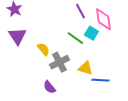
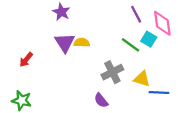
yellow semicircle: (43, 49) -> (82, 43), moved, turned -48

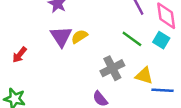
cyan square: (149, 39) -> (161, 40), moved
yellow semicircle: (82, 43) -> (79, 36), turned -35

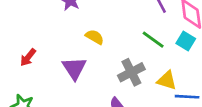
purple triangle: (61, 36) -> (74, 68), moved
yellow semicircle: (79, 36) -> (95, 37), turned 63

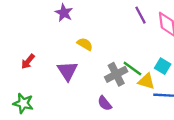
green line: (153, 40) -> (132, 68), moved
cyan square: (186, 41) -> (163, 66), moved

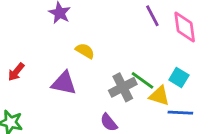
purple triangle: (67, 71) -> (64, 83), turned -45

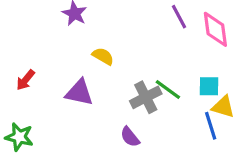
cyan square: (179, 78) -> (209, 86), turned -30
yellow triangle: (159, 96) -> (223, 107), moved
blue line: (180, 113) -> (211, 126), turned 70

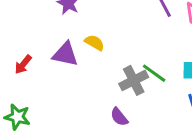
purple triangle: (79, 93) -> (65, 54), moved

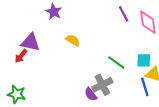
purple triangle: (65, 54) -> (30, 42), moved
gray cross: (134, 80) -> (102, 85), moved

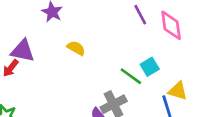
cyan square: (144, 60) -> (150, 67), moved, turned -32

